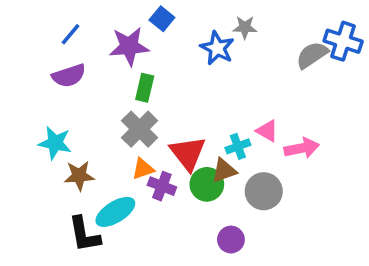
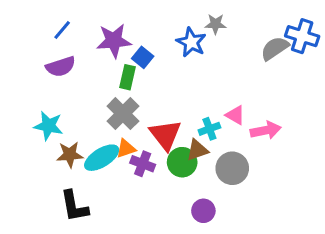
blue square: (162, 19) -> (143, 57), moved
cyan ellipse: (115, 212) -> (102, 158), moved

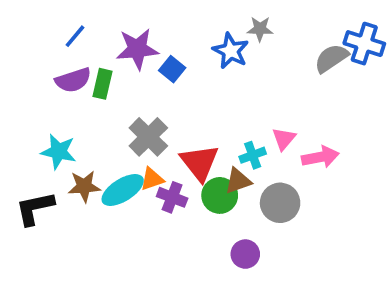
green rectangle: (127, 77) -> (103, 84), moved
pink triangle: (235, 115) -> (284, 139), turned 40
black L-shape: (74, 206) -> (35, 208), moved, turned 88

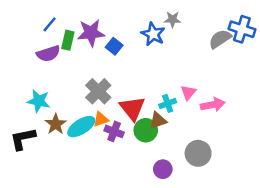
green rectangle: (103, 84) -> (68, 40), moved
brown star: (84, 186) -> (56, 124), turned -30
gray circle: (280, 203) -> (198, 153), moved

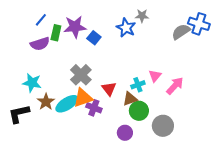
pink arrow: (213, 105) -> (175, 86), turned -36
red triangle: (132, 108) -> (109, 89), size x0.7
orange triangle: (101, 119) -> (83, 98), size x1.5
green circle: (146, 130) -> (139, 111), moved
purple circle: (163, 169) -> (125, 133), moved

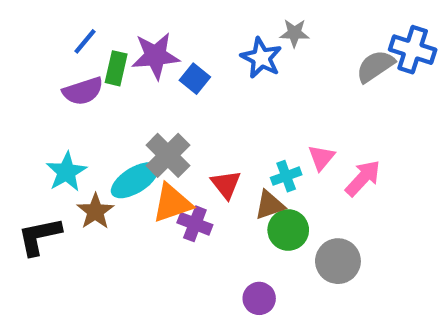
cyan star: (32, 83) -> (66, 172), turned 30
cyan ellipse: (67, 104) -> (135, 180), moved
purple circle: (125, 133) -> (259, 298), moved

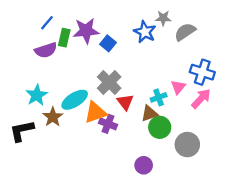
blue cross: (413, 50) -> (202, 72), moved
gray semicircle: (375, 66) -> (185, 32), moved
gray cross: (168, 155) -> (109, 82), moved

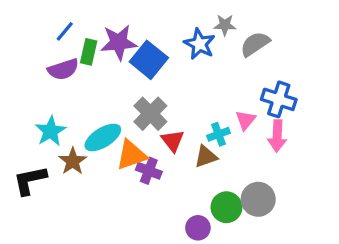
blue square: (108, 43) -> (149, 60), size x1.6
pink arrow: (201, 99) -> (277, 136), turned 140
green circle: (160, 127) -> (226, 207), moved

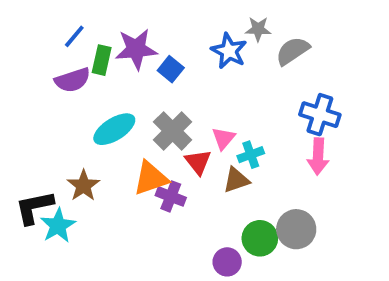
blue square: (149, 60) -> (171, 69), size x0.6
pink triangle: (245, 120) -> (223, 138), moved
cyan star: (51, 131) -> (58, 226), moved
cyan ellipse: (103, 137) -> (114, 129), moved

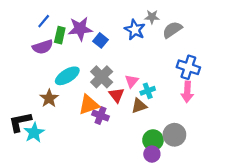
brown star: (83, 186) -> (49, 98), moved
purple circle: (227, 262) -> (152, 154), moved

